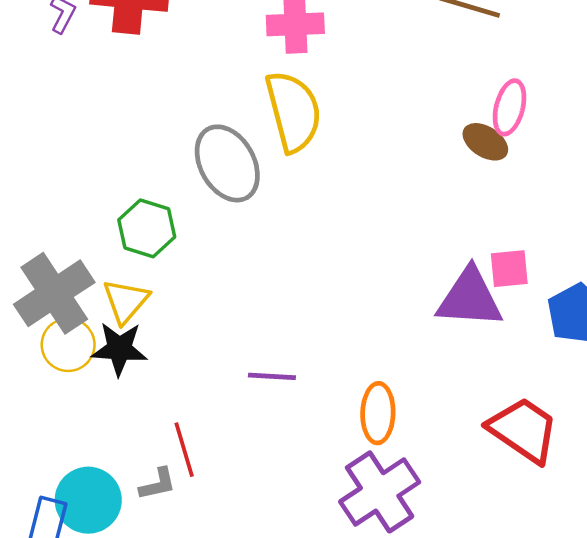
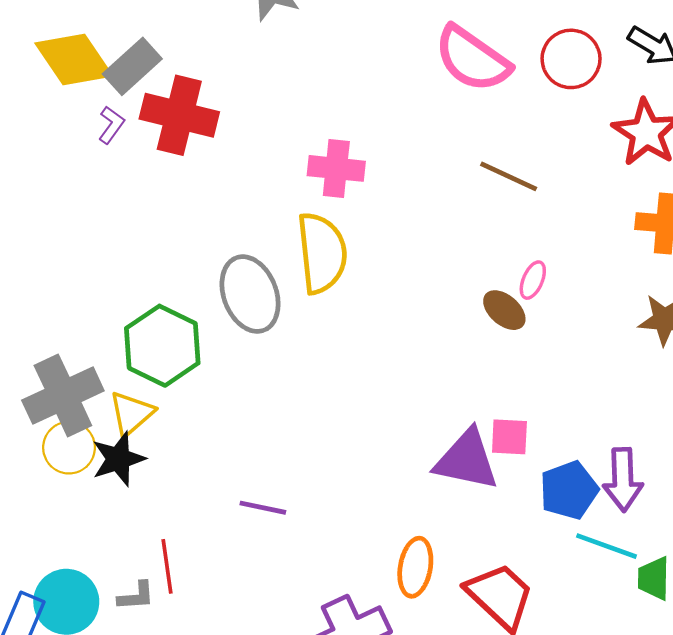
pink ellipse: (510, 107) -> (533, 280), size x0.7
green hexagon: (147, 228) -> (162, 346), size x1.4
black star: (119, 349) -> (118, 459), turned -30
orange ellipse: (378, 413) -> (415, 567), moved

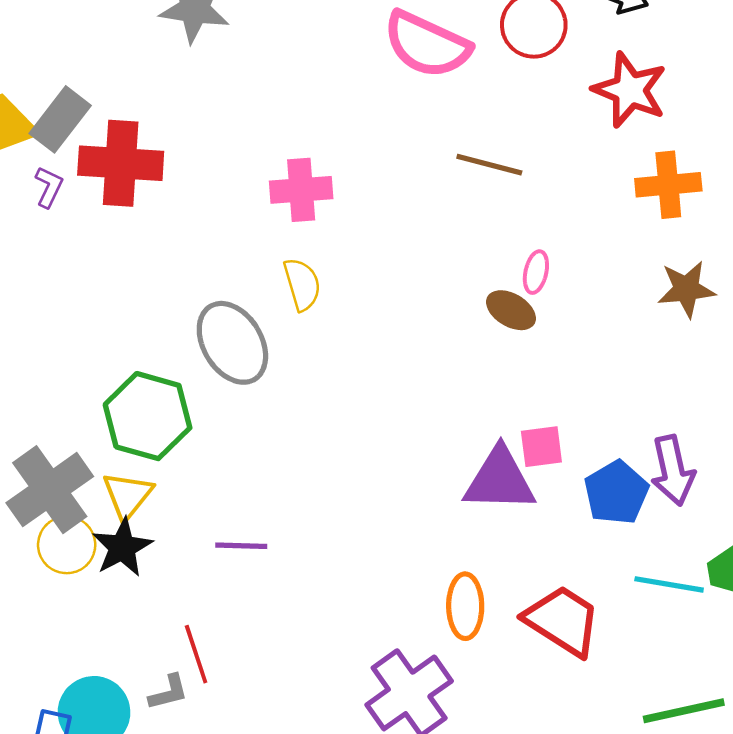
yellow semicircle: (322, 253) -> (302, 284), size x0.6
purple line: (263, 508) -> (241, 546), moved
cyan line: (607, 546) -> (669, 584), moved

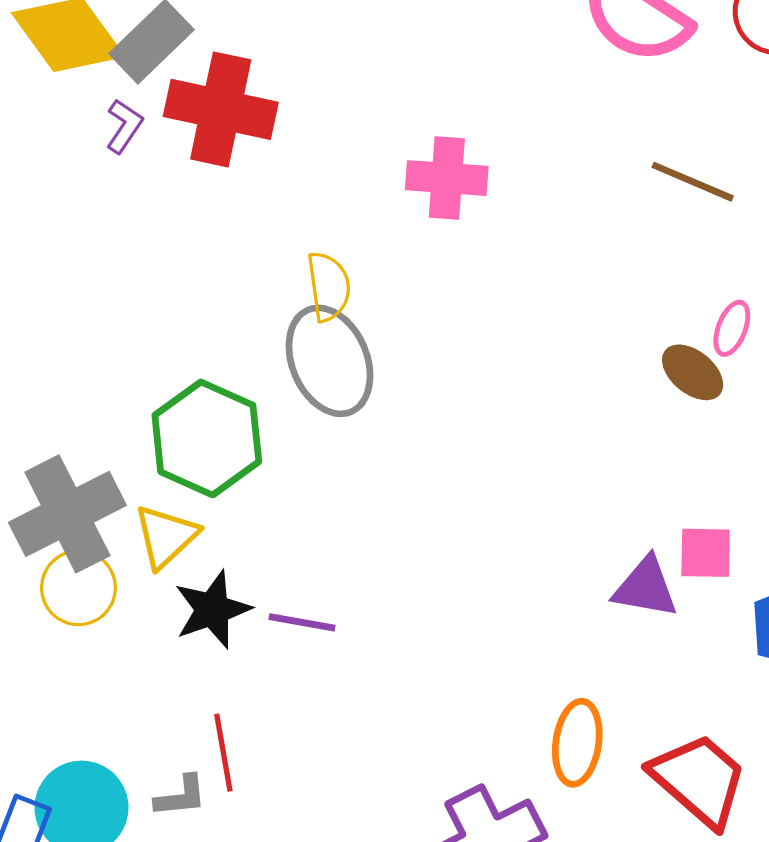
yellow semicircle: (302, 284) -> (329, 287), moved
purple triangle: (500, 480) -> (646, 588), size x0.7
black star: (122, 547) -> (212, 610), moved

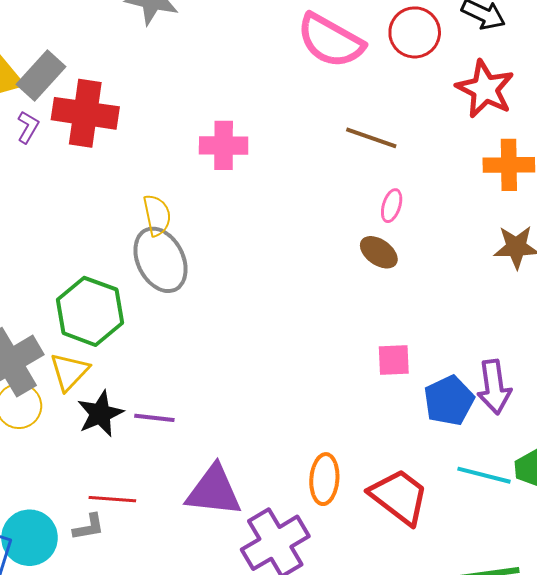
pink ellipse: (732, 328) -> (392, 206), moved
purple triangle: (646, 588) -> (214, 491), moved, size x1.4
red line: (223, 753) -> (112, 499), turned -72

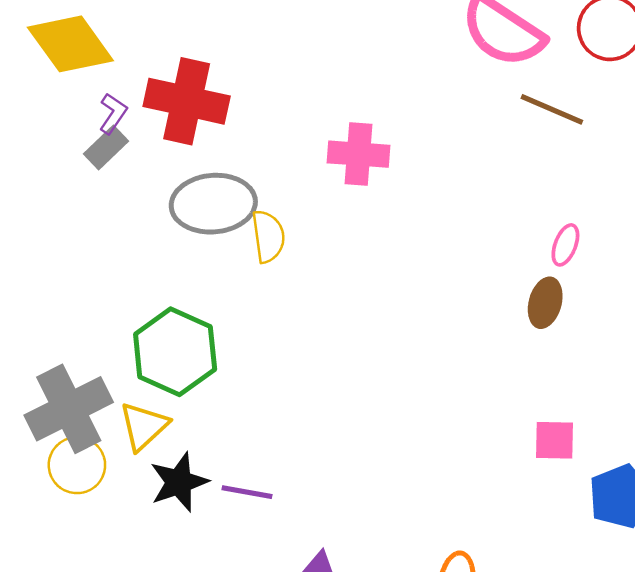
gray rectangle: (41, 75) -> (106, 147), moved, size x0.7
brown line: (371, 138) -> (552, 109), moved
brown ellipse: (379, 252) -> (545, 303), turned 66
gray ellipse: (161, 260) -> (213, 204), moved, turned -72

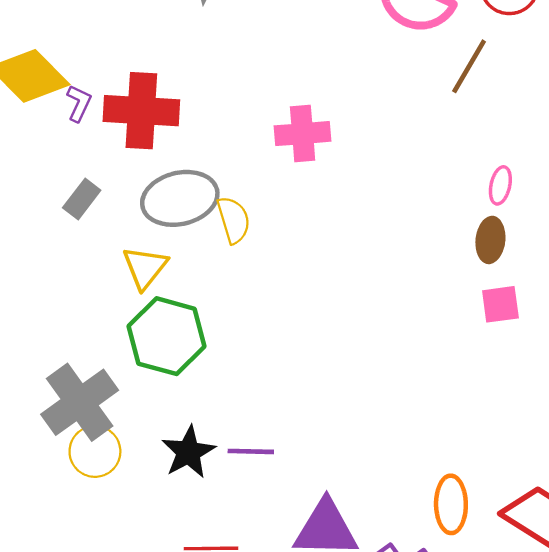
brown line: (552, 109) -> (469, 66), turned -74
purple L-shape: (113, 114) -> (79, 103), moved
gray rectangle: (106, 147) -> (82, 199), moved
yellow triangle: (144, 426) -> (145, 268), moved
pink square: (555, 440) -> (500, 304), moved

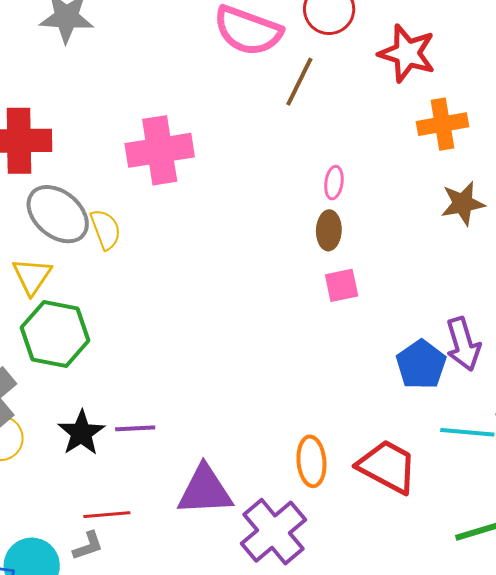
pink cross: (303, 134) -> (160, 150), size x1.4
gray ellipse: (180, 198) -> (58, 214), turned 58

